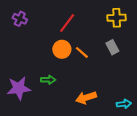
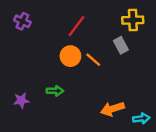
gray rectangle: (112, 47) -> (121, 45), moved
purple star: (19, 88) -> (21, 100), size x0.6
orange arrow: (86, 98) -> (112, 109), moved

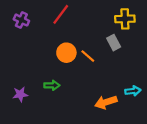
red line: (76, 26) -> (61, 14), moved
cyan arrow: (141, 118) -> (133, 91), moved

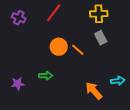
yellow cross: (125, 19) -> (99, 14), moved
orange arrow: (106, 102) -> (94, 91), turned 66

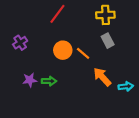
purple cross: (19, 18) -> (20, 43), moved, turned 32
purple star: (18, 84) -> (30, 80), moved
orange arrow: (94, 91) -> (102, 77), moved

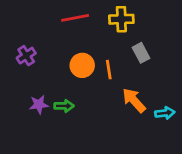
red line: (57, 14) -> (75, 18), turned 42
yellow cross: (105, 15) -> (121, 19), moved
orange line: (83, 53) -> (109, 70), turned 40

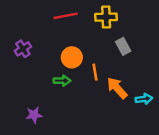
orange line: (109, 70) -> (95, 72), moved
purple star: (39, 105) -> (34, 115), moved
green arrow: (64, 106) -> (62, 81), moved

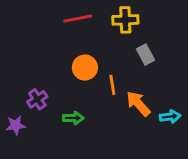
purple cross: (23, 49) -> (37, 99), moved
green arrow: (62, 81) -> (73, 118), moved
purple star: (34, 115) -> (16, 125), moved

